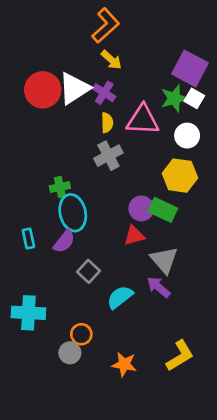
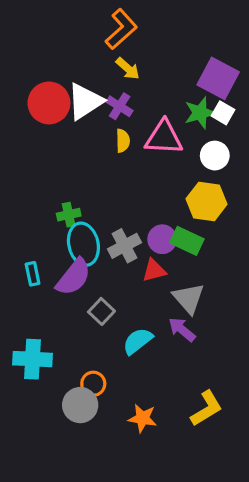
gray cross: (108, 156) -> (124, 246), moved
purple semicircle: (64, 241) -> (74, 277), size x1.4
gray circle: (70, 353) -> (80, 405), size x1.4

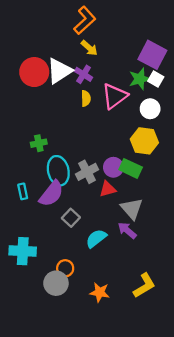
pink triangle: (164, 137) -> (115, 96), turned -40
green cross: (69, 215) -> (39, 143), moved

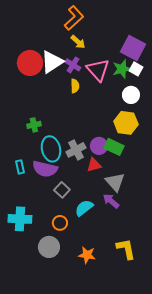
pink triangle: (115, 96) -> (98, 70), moved, turned -35
purple semicircle: (51, 194) -> (45, 169), turned 65
orange circle: (65, 268) -> (60, 223), moved
yellow L-shape: (144, 285) -> (126, 249), turned -70

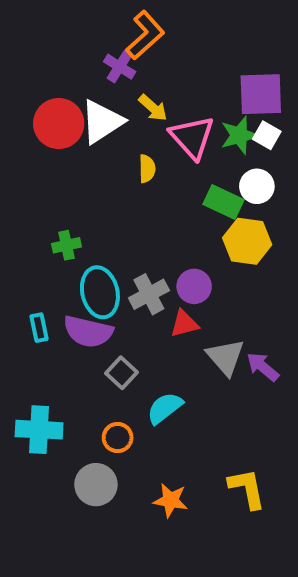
yellow arrow: (78, 42) -> (153, 108), moved
purple square: (133, 48) -> (261, 94), turned -30
purple cross: (73, 65) -> (120, 67), moved
green rectangle: (114, 147) -> (224, 202), moved
purple arrow: (111, 201) -> (263, 367), moved

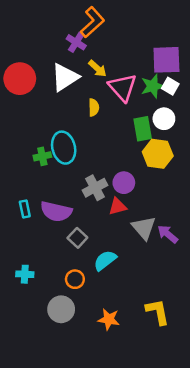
red circle: (59, 124) -> (20, 79), moved
green rectangle: (224, 202) -> (143, 129), turned 55
cyan ellipse: (100, 292) -> (64, 148), moved
cyan cross: (39, 430) -> (25, 274), size x0.6

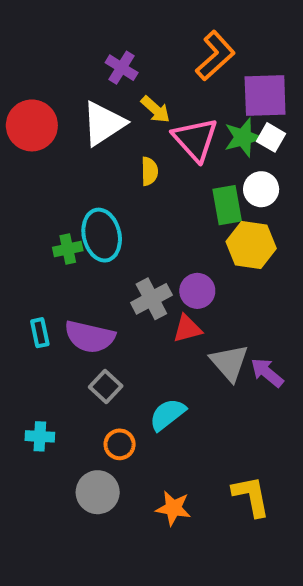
orange L-shape: (92, 22) -> (215, 56), moved
gray square: (77, 238) -> (106, 387), moved

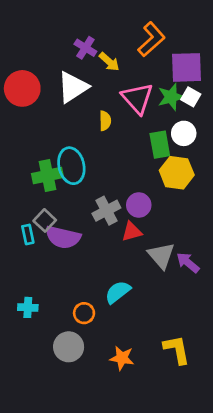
yellow arrow: (155, 109) -> (109, 62), moved
green cross: (68, 249) -> (47, 176), size x1.5
gray square: (106, 387) -> (45, 220), moved

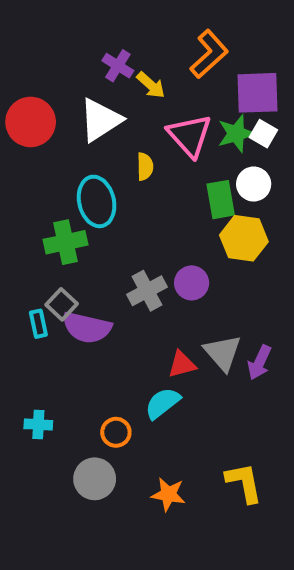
cyan ellipse: (71, 166) -> (97, 201), moved
red triangle: (132, 232) -> (182, 364), moved
purple arrow: (188, 263) -> (259, 362), turned -105

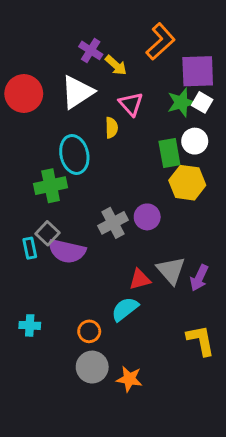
pink triangle: (190, 136) -> (131, 104), moved, size x0.7
gray circle: (95, 479) -> (92, 367), moved
yellow L-shape: (244, 483) -> (201, 340), moved

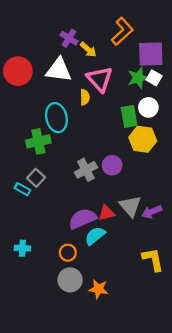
white triangle: (77, 92) -> (59, 70), turned 40
pink triangle: (131, 104) -> (100, 79), size x1.4
cyan rectangle: (30, 248) -> (22, 189), turned -49
purple semicircle: (67, 251) -> (83, 219), moved, turned 144
purple arrow: (199, 278) -> (152, 212), turned 42

